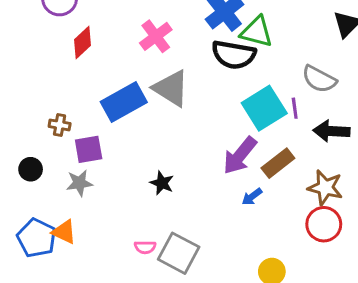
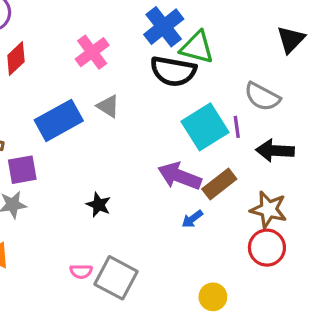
gray triangle: (171, 88) -> (108, 106), size x0.6
purple arrow: (240, 155) -> (180, 176), turned 72

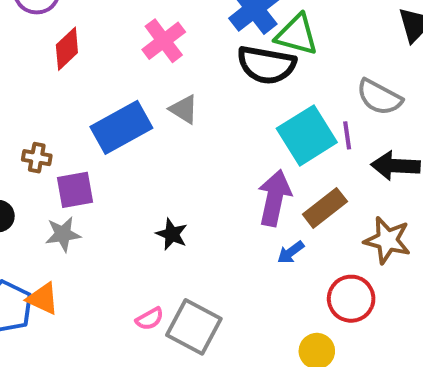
purple arrow: (180, 176) -> (275, 198), turned 81
red circle: (267, 248) -> (351, 299), moved
pink semicircle: (81, 271) -> (150, 319), turned -30

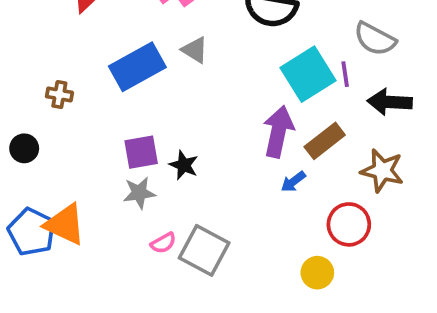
purple square: (75, 190) -> (141, 152), moved
gray star: (63, 234) -> (139, 193), moved
orange triangle: (43, 299) -> (65, 224), size x1.4

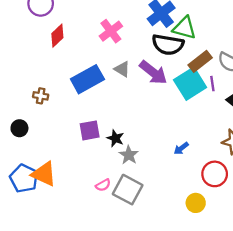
purple arrow: (278, 132) -> (153, 72), moved, turned 116
brown rectangle: (325, 141) -> (200, 61), moved
gray star: (139, 193) -> (129, 155), moved, turned -30

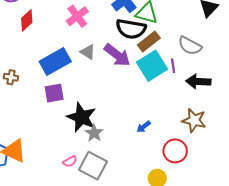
brown rectangle: (200, 61) -> (149, 41), moved
purple square: (90, 130) -> (54, 93), moved
black star: (115, 138) -> (81, 117), size x1.8

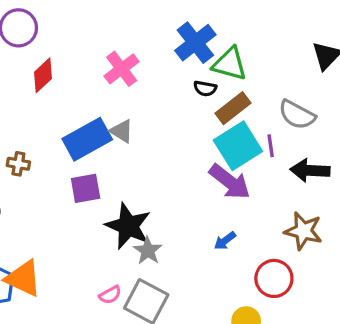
black semicircle: (131, 29) -> (205, 88), size x0.5
gray triangle: (88, 52) -> (122, 131), moved
purple arrow: (117, 55) -> (230, 182), moved

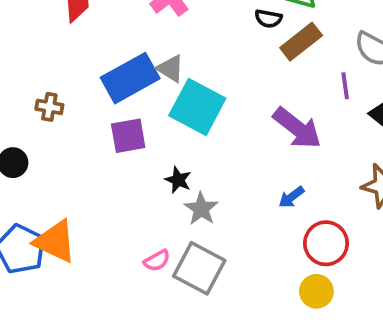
cyan square: (238, 146) -> (197, 107), moved, turned -30
black star: (128, 226) -> (178, 180), size x0.5
red circle: (274, 278) -> (326, 243), moved

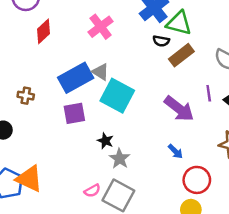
purple line: (345, 86) -> (209, 93), moved
blue arrow: (291, 197) -> (175, 151), turned -98

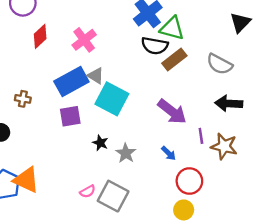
pink cross: (101, 27) -> (84, 40), moved
black semicircle: (161, 41) -> (155, 46), size x1.6
purple line: (209, 93) -> (201, 136), moved
gray star: (120, 159) -> (126, 153), moved

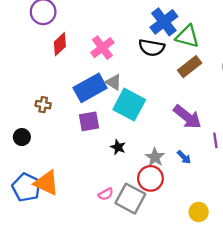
black semicircle: (155, 46) -> (152, 48), moved
gray star: (126, 153) -> (155, 157), moved
red circle: (189, 181) -> (150, 178), moved

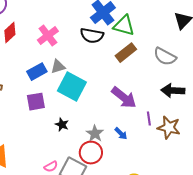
gray triangle: (114, 82) -> (58, 67), turned -49
blue rectangle: (90, 88) -> (37, 72), size x0.7

